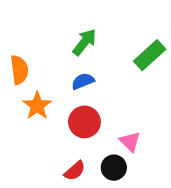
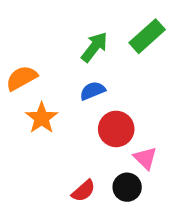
green rectangle: (150, 55) -> (147, 36), moved
orange semicircle: (19, 70) -> (22, 78), turned -112
red circle: (84, 122) -> (116, 129), moved

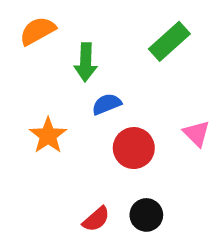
green arrow: (94, 47) -> (86, 62), moved, turned 144
orange semicircle: (22, 78) -> (38, 31), moved
pink triangle: (145, 158) -> (197, 133), moved

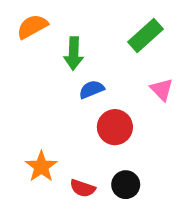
pink triangle: (197, 133) -> (162, 89), moved
orange star: (48, 135) -> (41, 167), moved
red semicircle: (96, 219) -> (83, 188), turned 60

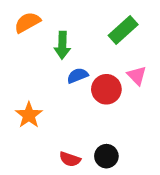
red circle: (115, 127) -> (106, 89), moved
orange star: (41, 167) -> (29, 115), moved

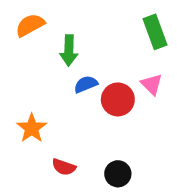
green rectangle: (123, 30) -> (155, 32), moved, turned -68
red semicircle: (70, 159) -> (64, 167), moved

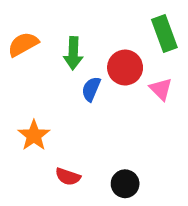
orange semicircle: (30, 25) -> (23, 44), moved
blue semicircle: (86, 84) -> (91, 89), turned -45
red circle: (118, 99) -> (125, 68), moved

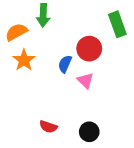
green arrow: (73, 53) -> (43, 15), moved
pink triangle: (161, 89) -> (85, 81), moved
orange star: (34, 135) -> (24, 60), moved

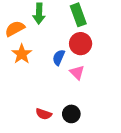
green rectangle: (117, 24) -> (78, 15), moved
black circle: (89, 132) -> (71, 114), moved

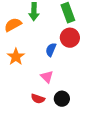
orange star: (22, 54) -> (16, 57), moved
pink triangle: (77, 72) -> (47, 77), moved

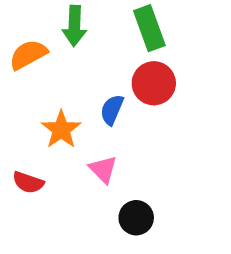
orange star: (16, 57) -> (61, 130), moved
red semicircle: (38, 99) -> (28, 182), moved

